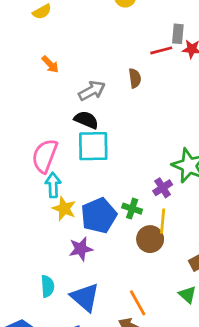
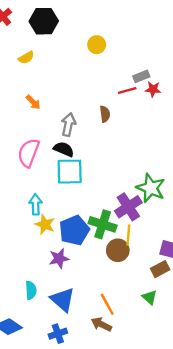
gray rectangle: (178, 34) -> (141, 76), turned 63
gray arrow: (92, 91) -> (68, 125), turned -50
pink semicircle: (45, 156) -> (28, 153), moved
purple cross: (163, 188) -> (128, 207), size x1.6
green cross: (132, 209) -> (103, 224), size x1.6

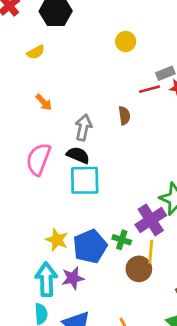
yellow circle: (97, 45) -> (126, 42), moved
cyan arrow: (36, 204) -> (46, 279), moved, size x1.4
green cross: (103, 224) -> (122, 240), size x0.6

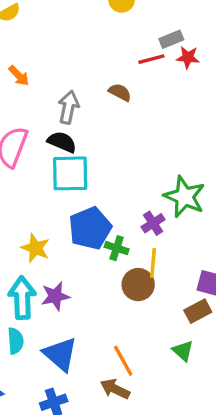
brown semicircle: (124, 116) -> (120, 92), turned -54
purple cross: (151, 220) -> (153, 223), size x0.6
blue pentagon: (90, 246) -> (90, 228), moved

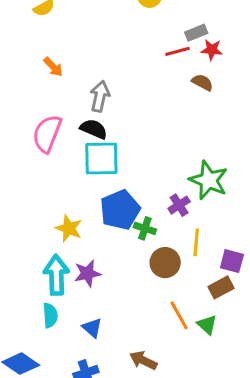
brown semicircle: (120, 92) -> (202, 82), moved
yellow line: (153, 263) -> (196, 242), moved
blue triangle: (60, 354) -> (92, 328), size x0.6
orange line: (123, 361) -> (179, 315), moved

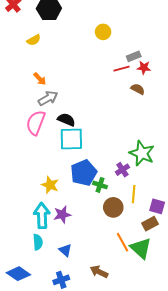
gray arrow: (100, 96) -> (48, 98), moved, turned 48
green triangle: (207, 325) -> (141, 248), size x1.6

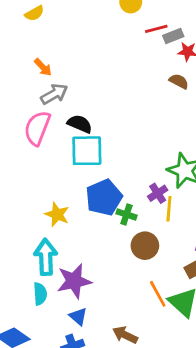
red line: (121, 69) -> (156, 29), moved
yellow line: (134, 194) -> (169, 209), moved
purple star: (62, 215) -> (74, 281), moved, size x1.4
blue triangle: (65, 250) -> (78, 316), moved

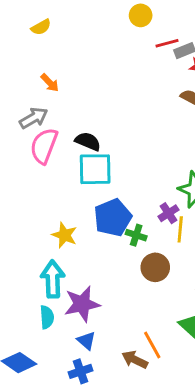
gray arrow: (54, 94) -> (34, 118), moved
orange line: (158, 294) -> (152, 345), moved

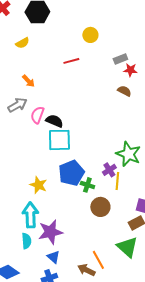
red line: (167, 43) -> (71, 61), moved
pink semicircle: (44, 146) -> (37, 115), moved, size x0.7

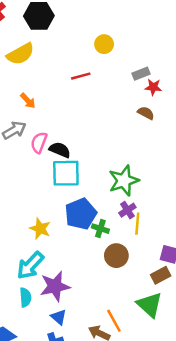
yellow semicircle: (22, 43) -> (20, 54), size x1.6
green star: (128, 154) -> (124, 181), moved, turned 30
cyan arrow: (30, 215) -> (30, 265), turned -135

